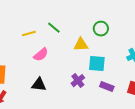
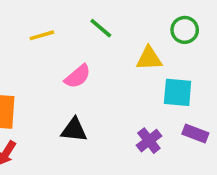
yellow line: (29, 34) -> (42, 35), moved
purple cross: (78, 81) -> (149, 141), moved

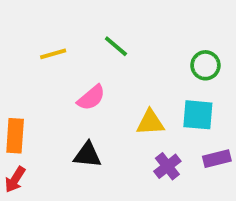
green circle: (185, 30) -> (205, 65), moved
yellow triangle: (149, 58) -> (150, 122), moved
purple rectangle: (195, 133) -> (217, 159), turned -35

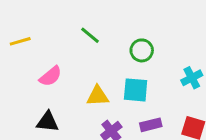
green line: (116, 46) -> (90, 35), moved

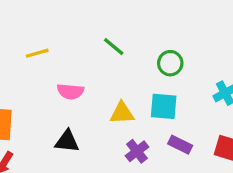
pink semicircle: (51, 76) -> (70, 91), turned 45
purple rectangle: (151, 125) -> (180, 145), turned 40

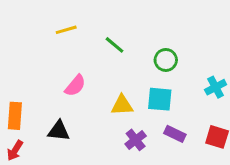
yellow line: (37, 53) -> (66, 30), moved
pink semicircle: (70, 91) -> (75, 86), turned -55
black triangle: (67, 141) -> (59, 131), moved

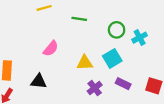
green line: (114, 45) -> (79, 19), turned -32
cyan cross: (216, 87) -> (140, 38), moved
cyan square: (160, 99) -> (112, 58), turned -36

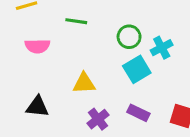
pink semicircle: (51, 49) -> (37, 46), moved, turned 49
cyan square: (112, 58) -> (137, 69), moved
black triangle: (39, 81) -> (37, 107), moved

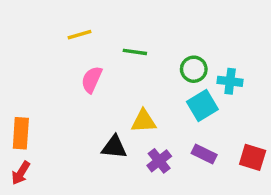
pink semicircle: (37, 46) -> (92, 80), turned 115
cyan cross: (162, 48) -> (230, 81), turned 35
black triangle: (37, 107) -> (114, 147), moved

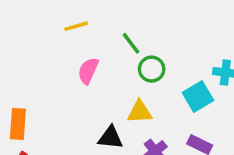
green line: (135, 52) -> (131, 43), turned 45
green circle: (194, 69) -> (152, 69), moved

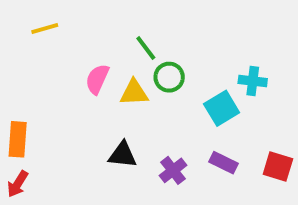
yellow line: (76, 26) -> (45, 29), moved
yellow triangle: (140, 112) -> (134, 93), moved

